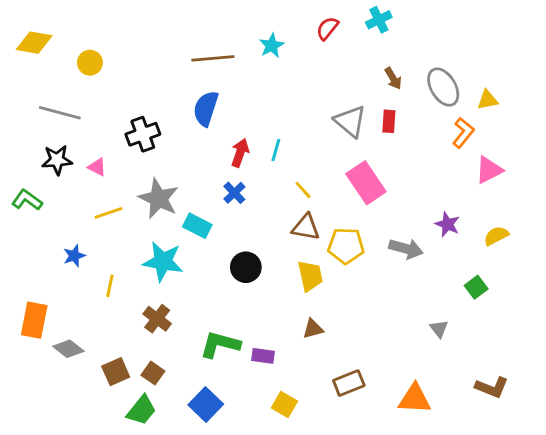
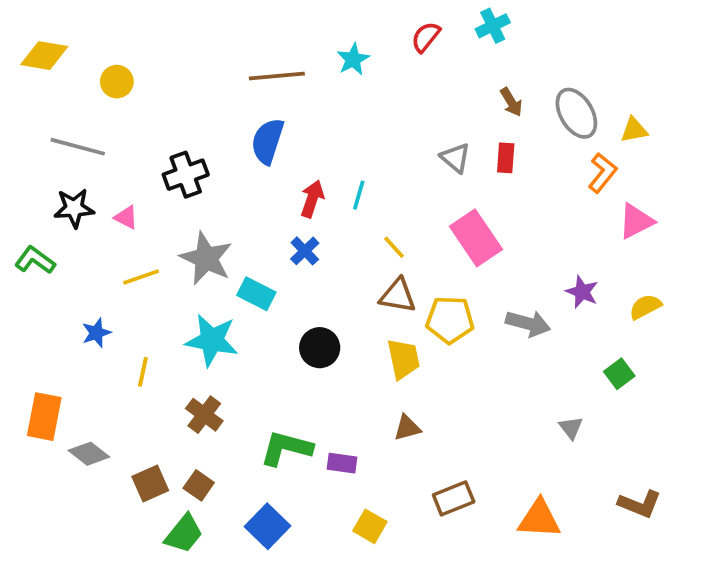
gray triangle: (350, 121) -> (455, 158), size x0.7

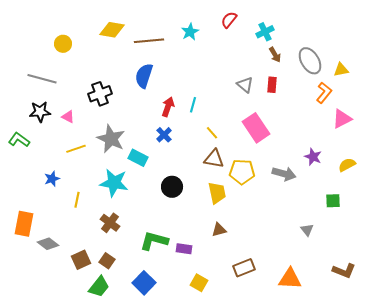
cyan cross: (493, 26) -> (265, 32), moved
yellow diamond: (44, 56) -> (112, 30), moved
green square: (619, 374) -> (333, 201), turned 35

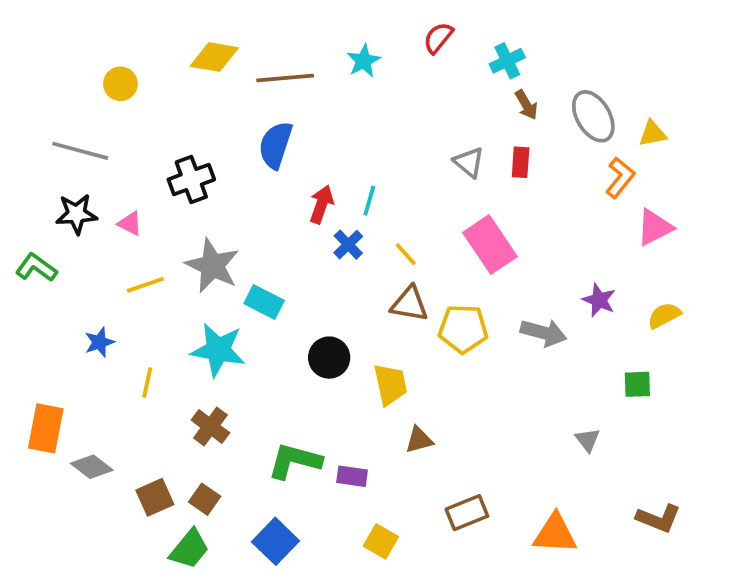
blue cross: (164, 135) -> (348, 245), moved
yellow trapezoid: (217, 193) -> (390, 384), moved

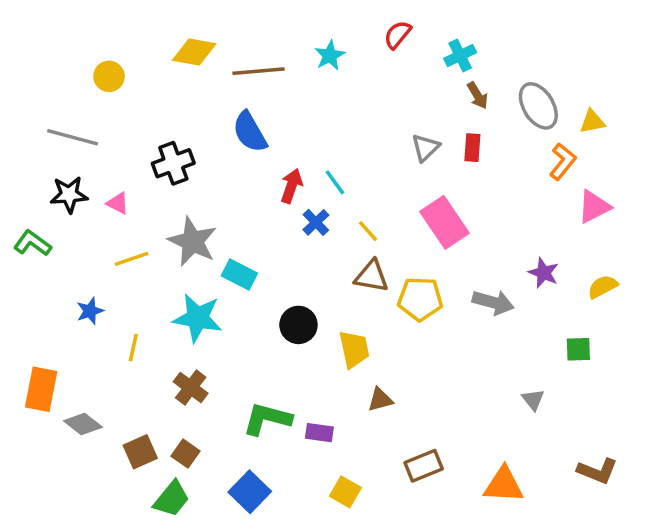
blue semicircle: (276, 145) -> (250, 132), turned -48
gray triangle: (469, 162) -> (425, 148), turned 36
cyan line: (369, 201) -> (335, 182), turned -52

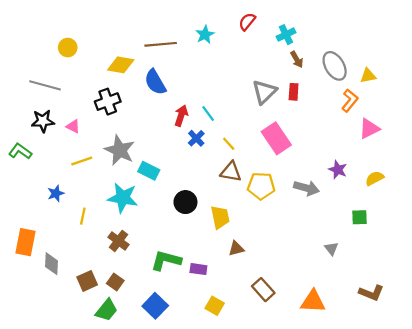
yellow diamond: (194, 52) -> (121, 65), moved
gray triangle: (425, 148) -> (264, 92), size x1.4
gray diamond: (83, 424) -> (51, 264), turned 55
brown rectangle: (424, 466) -> (263, 290), turned 70

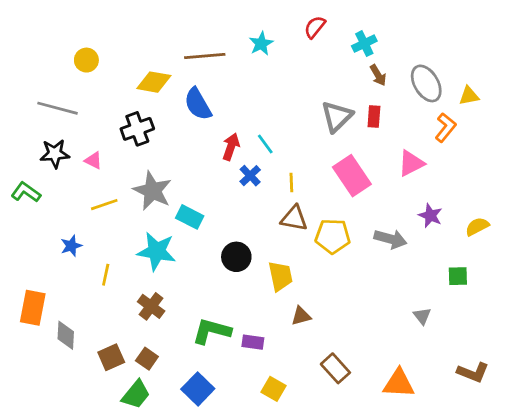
pink triangle: (369, 129) -> (411, 163), moved
yellow line: (229, 144) -> (291, 183), turned 40

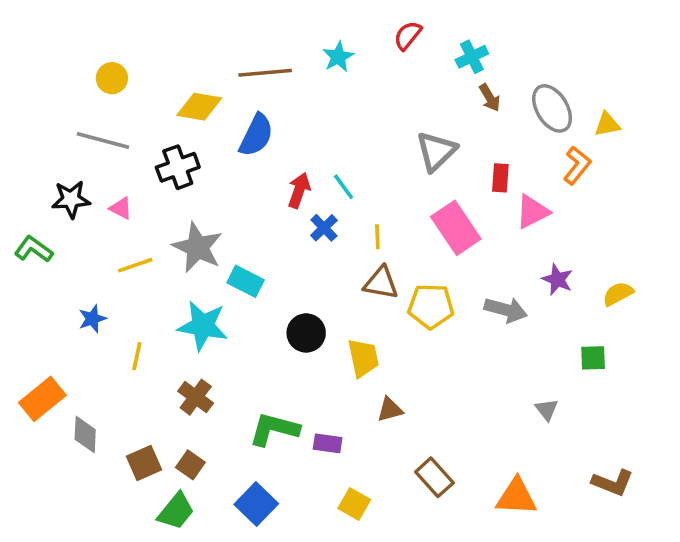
blue semicircle: (198, 104) -> (256, 135), turned -124
gray line: (57, 108) -> (103, 140), moved
red rectangle: (374, 116) -> (500, 178), moved
orange rectangle: (33, 308) -> (42, 399), turned 40

